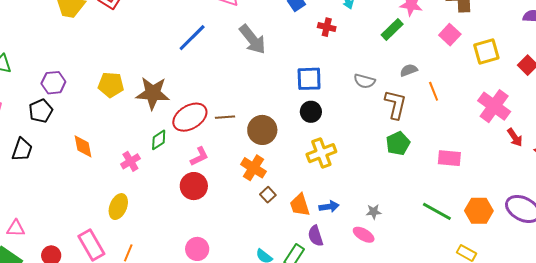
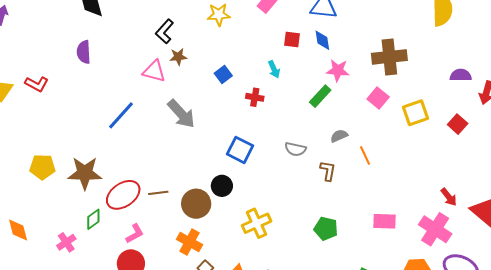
blue square: (309, 79) -> (240, 150), turned 32
brown L-shape: (396, 104) -> (328, 171), size x0.7
pink cross: (494, 106) -> (435, 229), moved
black circle: (311, 112) -> (222, 186), moved
green pentagon: (398, 143) -> (326, 229), moved, turned -30

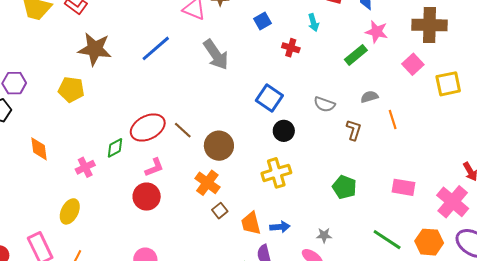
brown star: (85, 173) -> (95, 49), moved
black circle: (222, 186) -> (284, 131), moved
brown line: (158, 193) -> (183, 130), turned 42

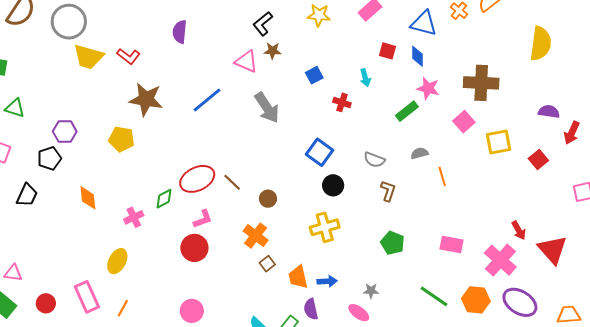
brown L-shape: (354, 130) -> (388, 191), moved
brown circle: (219, 146) -> (268, 199), size x0.6

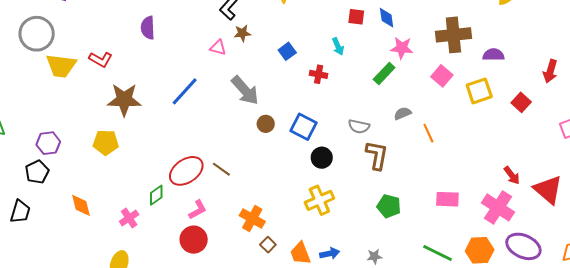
pink triangle: (246, 61) -> (218, 48), size x0.7
purple semicircle: (549, 112) -> (493, 55), moved
brown L-shape: (388, 191) -> (377, 155), size x1.4
brown circle: (268, 199) -> (266, 124), moved

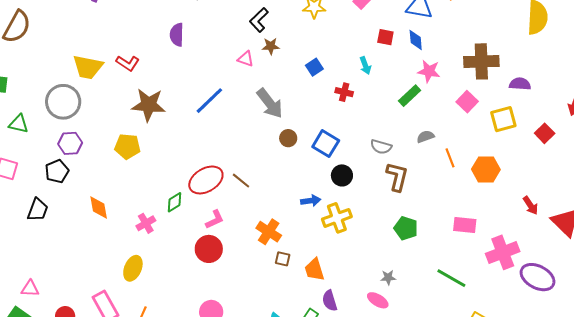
gray circle: (37, 34) -> (63, 102), moved
pink cross: (498, 207) -> (503, 252), moved, turned 32
brown square: (268, 245) -> (283, 259), turned -35
orange hexagon: (480, 250) -> (486, 169), moved
blue arrow: (330, 253) -> (311, 201), moved

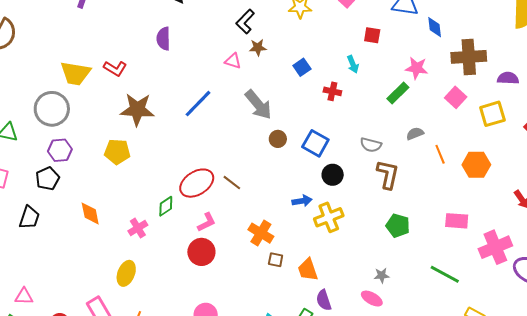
blue diamond: (416, 40) -> (435, 27), moved

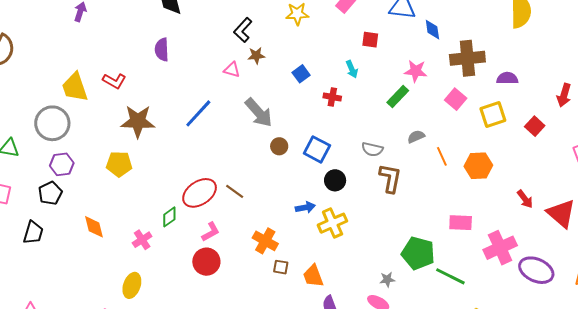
yellow trapezoid: (75, 73) -> (75, 87), turned 64
green pentagon: (398, 226) -> (418, 253), moved, size x1.4

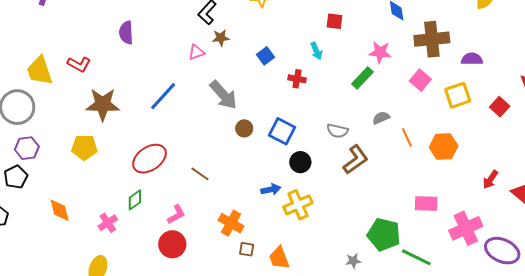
pink triangle: (232, 70) -> (196, 52), turned -36
brown L-shape: (390, 178) -> (355, 160), turned 44
red ellipse: (200, 193) -> (149, 159), moved
red arrow: (525, 199) -> (490, 180), turned 72

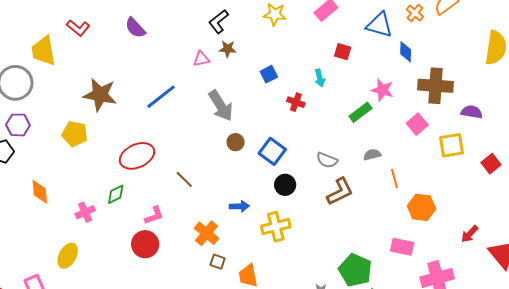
purple semicircle: (126, 33) -> (135, 28), turned -50
red L-shape: (79, 64) -> (78, 28), moved
orange hexagon: (444, 147) -> (421, 207), moved
blue arrow: (271, 189) -> (239, 206), moved

